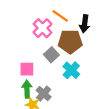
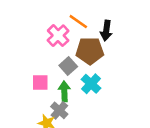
green arrow: (27, 89) -> (64, 91), moved

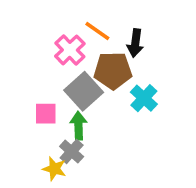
gray square: (68, 66) -> (84, 91), size x1.5
cyan cross: (91, 84) -> (144, 98), moved

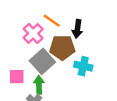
cyan cross: (144, 98) -> (83, 66), turned -30

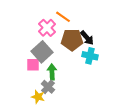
black arrow: (77, 29) -> (87, 38), moved, turned -49
gray square: (42, 61) -> (42, 52), moved

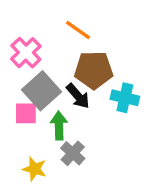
pink cross: (47, 28) -> (26, 53), moved
black arrow: (87, 38) -> (78, 96), moved
gray cross: (48, 87) -> (73, 153), moved

